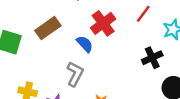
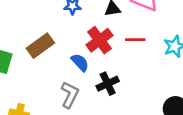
red line: (143, 14) -> (135, 40), moved, turned 54
black cross: (152, 58) -> (108, 84), moved

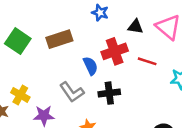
gray L-shape: (70, 95) -> (72, 92), turned 100

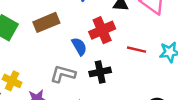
red line: (147, 61) -> (136, 50), moved
gray L-shape: (72, 92) -> (63, 74), turned 145

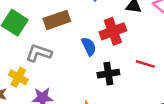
red line: (136, 50) -> (145, 64), moved
gray L-shape: (63, 74) -> (39, 53), moved

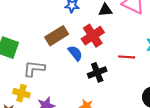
brown rectangle: (57, 20) -> (57, 36), moved

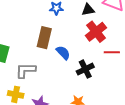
brown rectangle: (57, 36) -> (44, 38), turned -40
red cross: (93, 36) -> (96, 32), moved

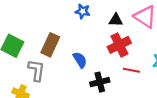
brown rectangle: (44, 38) -> (50, 45), moved
gray L-shape: (26, 70) -> (36, 70), turned 85

